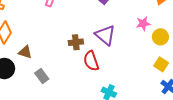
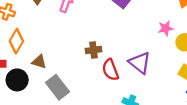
purple triangle: (105, 35) -> (140, 63), moved
gray rectangle: (42, 76) -> (57, 87), size x1.5

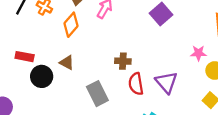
orange diamond: (16, 41) -> (71, 25), moved
gray rectangle: (57, 87) -> (97, 94), moved

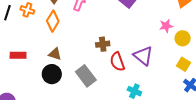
black circle: (42, 76) -> (52, 74), moved

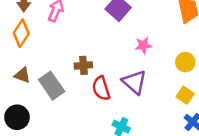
pink star: (166, 26) -> (143, 45), moved
black circle: (52, 74) -> (17, 117), moved
gray rectangle: (86, 76) -> (52, 86), moved

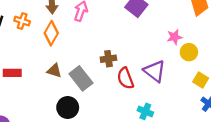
pink star: (143, 45) -> (174, 37), moved
yellow circle: (185, 62) -> (189, 52), moved
black circle: (17, 117) -> (68, 108), moved

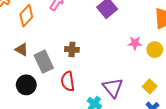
yellow circle: (189, 52) -> (155, 50), moved
purple triangle: (155, 71) -> (113, 88), moved
red semicircle: (125, 78) -> (68, 81), moved

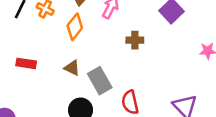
brown cross: (72, 49) -> (135, 40), moved

